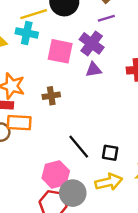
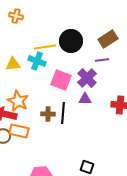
black line: (79, 147) -> (63, 113), moved, turned 35

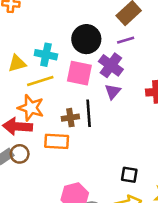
black circle: (71, 41) -> (86, 39), moved
yellow line: (45, 47) -> (40, 81), moved
purple triangle: (85, 99) -> (113, 92), turned -40
orange rectangle: (19, 131) -> (57, 141), moved

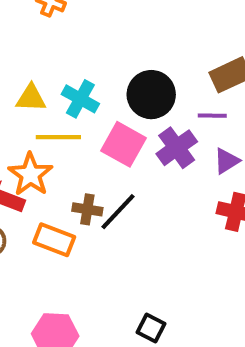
purple triangle: (113, 92) -> (226, 161), moved
black line: (89, 113) -> (118, 212), turned 30

